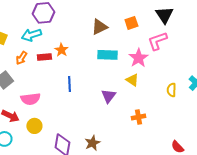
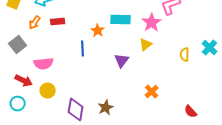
orange star: (61, 50) -> (98, 31), moved
yellow triangle: (132, 80) -> (146, 45), turned 48
orange cross: (138, 117) -> (152, 92), moved, turned -32

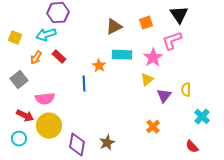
red rectangle: (58, 22) -> (59, 57), turned 48
cyan cross: (210, 48) -> (202, 117), moved
purple triangle: (122, 61) -> (164, 96), moved
yellow circle: (48, 91) -> (49, 126), size x1.6

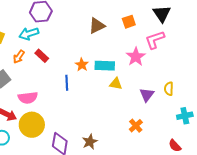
cyan rectangle: (122, 55) -> (105, 66), moved
yellow triangle: (147, 80) -> (116, 84), moved, turned 48
cyan cross: (202, 117) -> (185, 116), turned 35

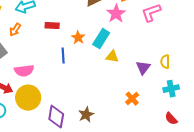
red rectangle: (42, 56) -> (52, 26), moved, turned -40
pink star: (136, 57) -> (116, 14), moved
cyan rectangle: (105, 66) -> (101, 39), turned -60
cyan cross: (185, 116) -> (171, 89), moved

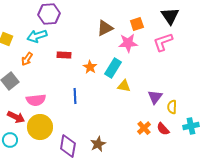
pink star: (116, 14) -> (128, 43), turned 30
blue line: (63, 56) -> (75, 96), moved
yellow semicircle: (165, 62) -> (172, 107), moved
cyan cross: (171, 89) -> (191, 126), moved
red semicircle: (171, 119) -> (163, 129), moved

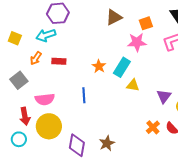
brown triangle: (105, 28) -> (114, 17), moved
red rectangle: (64, 55) -> (59, 61), moved
red arrow: (16, 117) -> (25, 116), turned 54

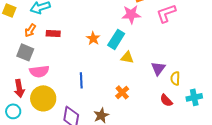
gray square: (19, 80) -> (25, 52), moved, turned -30
blue line: (84, 95) -> (81, 80), moved
orange cross: (153, 127) -> (122, 92), moved

